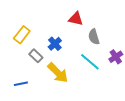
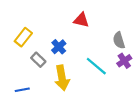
gray semicircle: (94, 37) -> (119, 40), moved
yellow arrow: (58, 73) -> (62, 78), turned 35

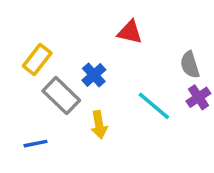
gray rectangle: (38, 60) -> (61, 96), size x1.5
yellow arrow: (62, 78) -> (99, 125), size x0.7

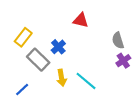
cyan line: (154, 106) -> (86, 81), moved
blue line: (36, 144) -> (22, 89), turned -32

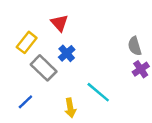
red triangle: (81, 20) -> (59, 23), moved, turned 35
yellow arrow: (62, 78) -> (70, 108), moved

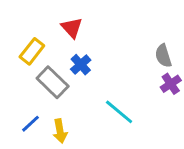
yellow arrow: (70, 108) -> (60, 131), moved

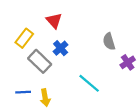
gray semicircle: (163, 56) -> (109, 42), moved
blue line: (30, 124) -> (23, 92), turned 40

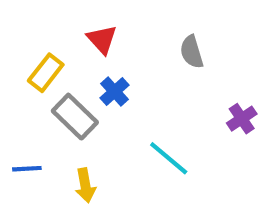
gray semicircle: (109, 42) -> (192, 52), moved
blue line: (23, 92) -> (27, 169), moved

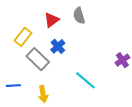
red triangle: (102, 39) -> (52, 20), turned 35
gray semicircle: (192, 52) -> (79, 16), moved

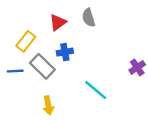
blue cross: (58, 46) -> (65, 52), turned 32
blue line: (13, 86) -> (15, 71), moved

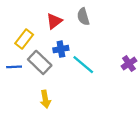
cyan line: (96, 90) -> (83, 65), moved

